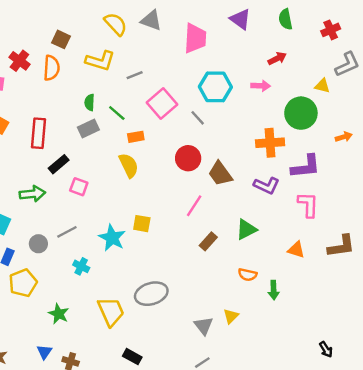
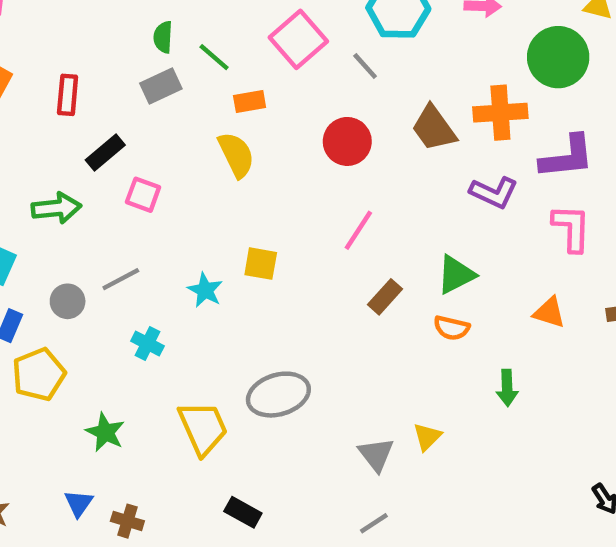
red rectangle: (38, 133) -> (68, 95), size x0.7
brown trapezoid: (220, 174) -> (434, 128), moved
cyan star: (112, 238) -> (205, 290), size x0.7
orange semicircle: (247, 275) -> (452, 328), moved

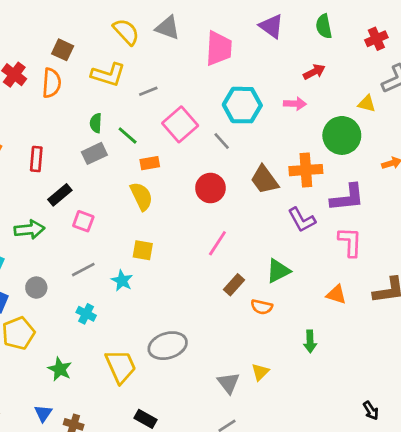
purple L-shape: (494, 193) -> (302, 220), turned 36
yellow square: (261, 264) -> (143, 250), moved
gray line: (121, 279) -> (83, 270), moved
orange semicircle: (452, 328) -> (262, 307), moved

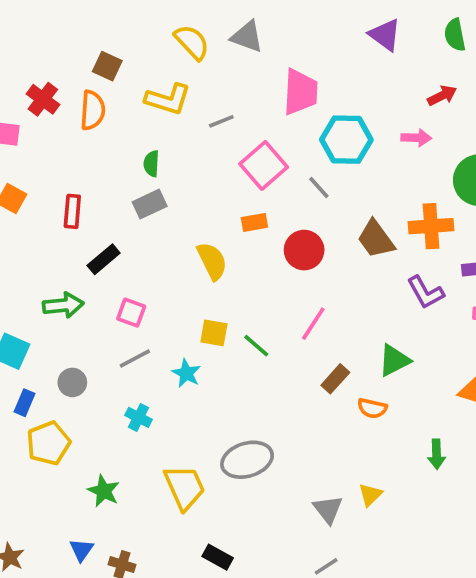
pink trapezoid: (219, 48) -> (300, 92), moved
green line: (128, 135) -> (256, 346), moved
orange rectangle: (150, 163) -> (254, 222), moved
pink square: (83, 221) -> (131, 313), moved

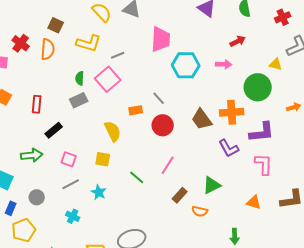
pink square: (264, 165) -> (108, 79), moved
gray line: (319, 188) -> (159, 98), moved
yellow square: (214, 333) -> (103, 159), moved

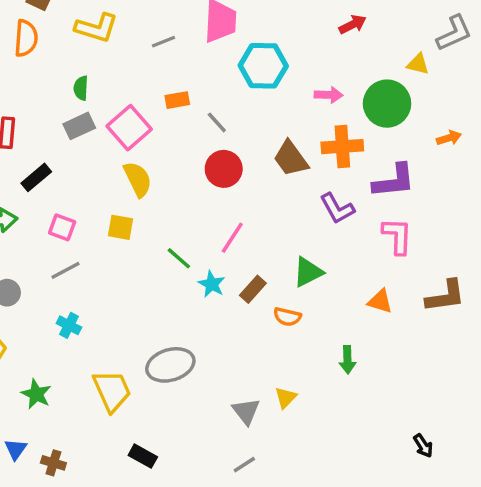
gray line: (118, 55) -> (163, 42), moved
pink arrow: (224, 64) -> (329, 95), moved
pink square: (108, 79) -> (129, 128), moved
orange rectangle: (136, 110) -> (177, 100), moved
cyan star: (99, 192) -> (212, 284), moved

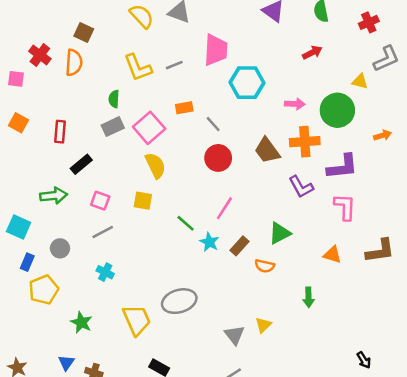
yellow L-shape: (96, 28) -> (138, 68), moved, turned 52

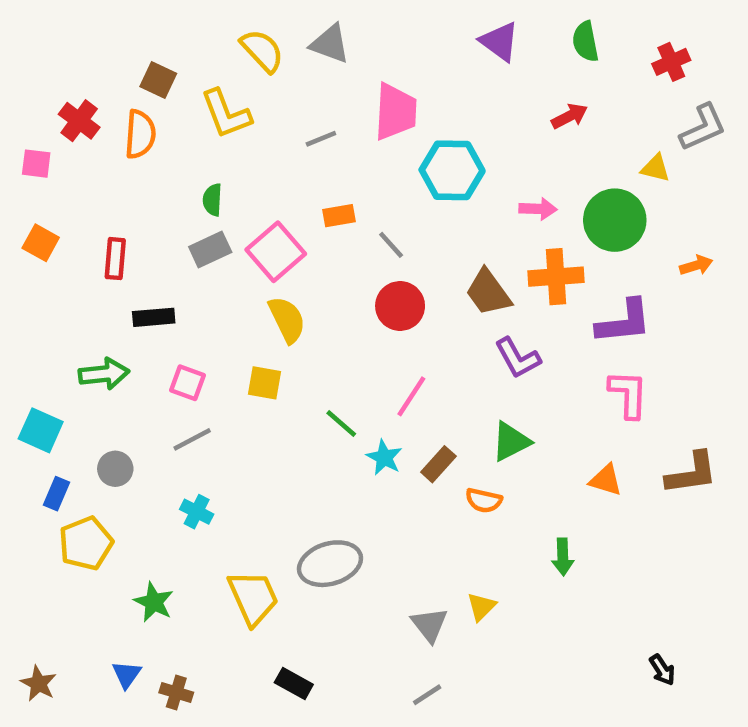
yellow L-shape: (138, 68) -> (226, 114), moved
black rectangle: (81, 164) -> (154, 317), turned 35
purple L-shape: (301, 187) -> (518, 358), moved

